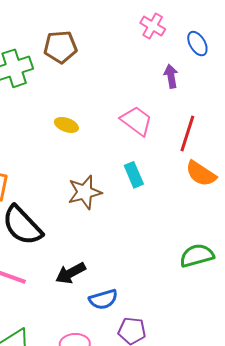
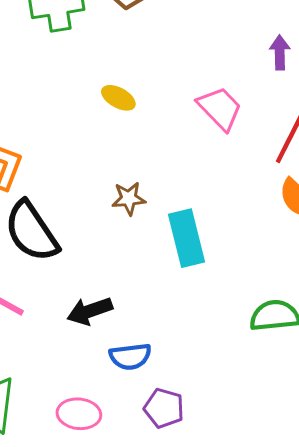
cyan rectangle: (134, 175) -> (187, 238), moved, size x1.5
brown star: (85, 192) -> (129, 198), size x0.7

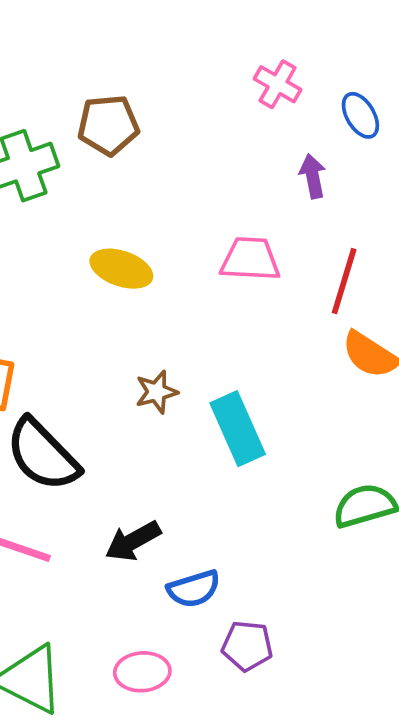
yellow ellipse: (118, 98) -> (121, 269), size x1.4
pink trapezoid: (220, 108) -> (250, 259), turned -33

